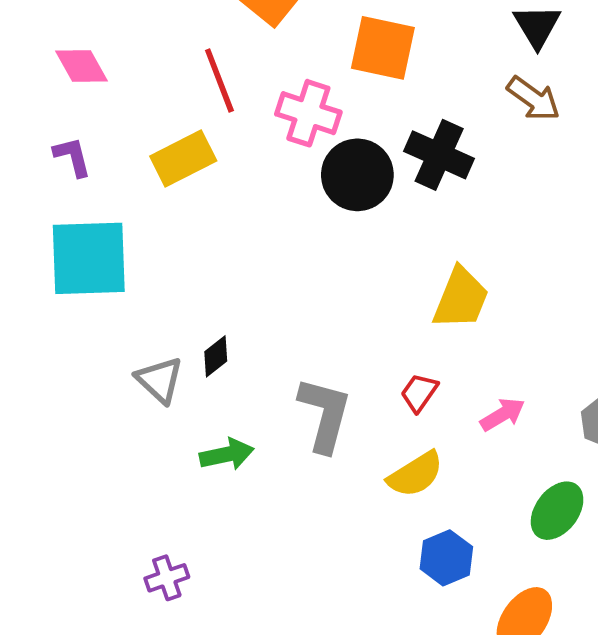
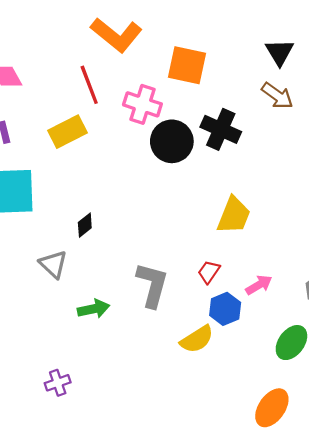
black diamond: (216, 356) -> (85, 225), moved
yellow semicircle: (415, 474) -> (197, 339), moved
blue hexagon: (446, 558) -> (225, 309), moved

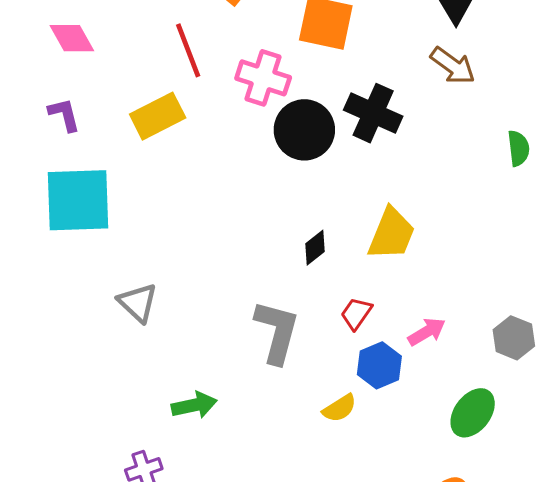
black diamond: (85, 225) -> (315, 248), moved
green arrow: (94, 309) -> (194, 405), moved
yellow semicircle: (197, 339) -> (340, 408), size x0.7

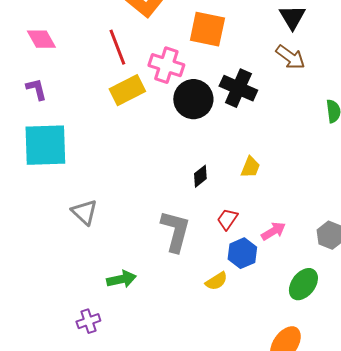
yellow rectangle: (158, 116) -> (127, 90), moved
yellow trapezoid: (392, 234) -> (250, 167), size x0.6

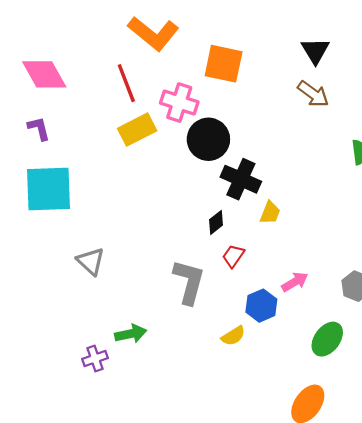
pink diamond: (41, 39) -> (44, 74), size x1.4
black cross: (238, 88) -> (241, 179), moved
red trapezoid: (227, 219) -> (233, 256), moved
purple cross: (88, 321) -> (95, 359), moved

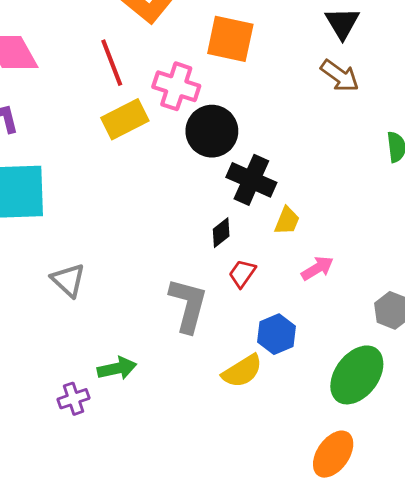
pink arrow: (295, 282) -> (317, 268), moved
yellow semicircle: (233, 336) -> (242, 371), size x1.4
green ellipse: (327, 339) -> (357, 375), size x1.4

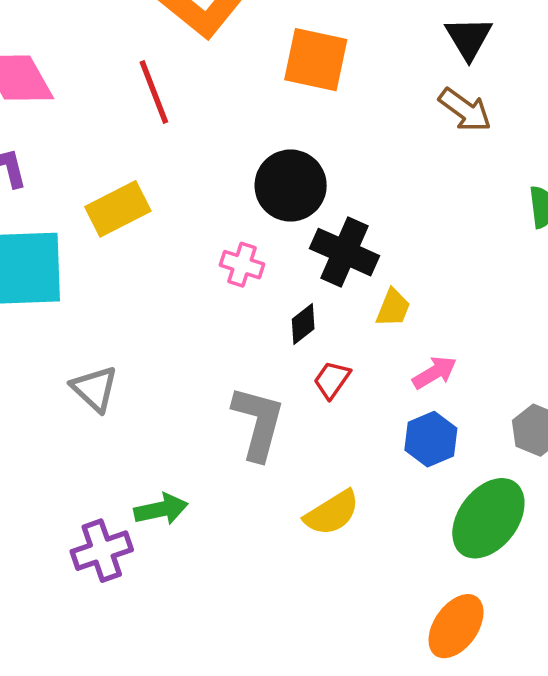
pink cross: (176, 86) -> (242, 265), moved, size x0.7
yellow rectangle: (125, 119) -> (118, 209), moved
blue hexagon: (276, 334) -> (431, 439), moved
purple cross: (73, 399) -> (102, 551), size x1.4

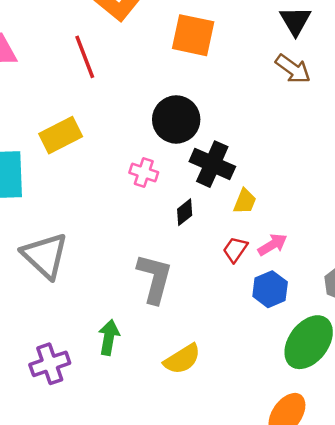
red trapezoid: (332, 380) -> (235, 249), moved
gray triangle: (95, 389) -> (45, 256), size x1.5
green arrow: (161, 509) -> (109, 337), moved, turned -68
yellow semicircle: (332, 513) -> (182, 359), moved

